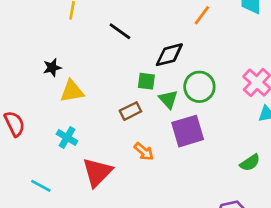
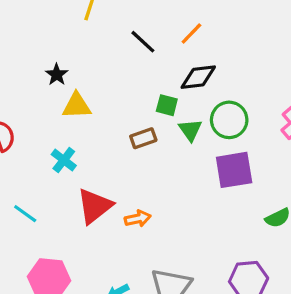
orange line: (202, 15) -> (191, 33), moved
black star: (52, 68) -> (57, 75), turned -30
purple square: (188, 131) -> (234, 170), moved
orange arrow: (144, 151) -> (138, 219), moved, turned -60

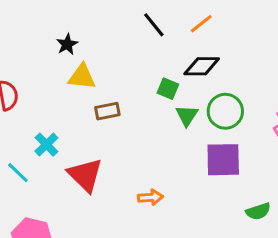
brown rectangle: (143, 138) -> (107, 111), moved
cyan cross: (64, 160) -> (46, 145), moved
red triangle: (95, 206) -> (85, 175), turned -45
orange arrow: (138, 219) -> (151, 197), moved

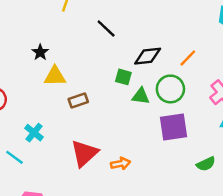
orange line: (201, 24) -> (188, 58), moved
green triangle: (187, 116) -> (141, 96), turned -48
red triangle: (85, 175) -> (84, 153), moved, turned 40

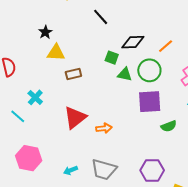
green semicircle: (206, 164) -> (169, 126), moved

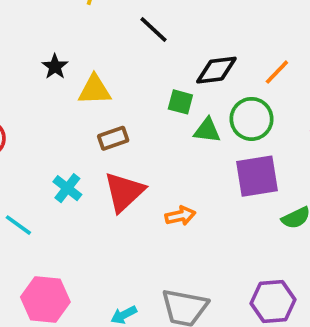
yellow triangle: (56, 53) -> (95, 90), moved
cyan cross: (35, 97) -> (67, 188), moved
red triangle: (75, 118) -> (124, 192), moved
orange arrow: (104, 128) -> (180, 216), moved

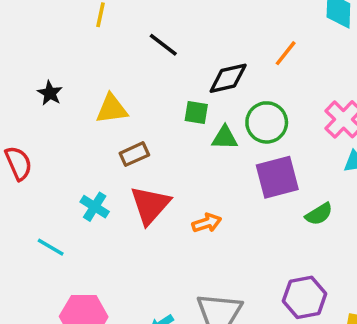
black star: (55, 67) -> (50, 93), moved
orange line: (277, 72) -> (286, 53), moved

